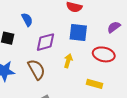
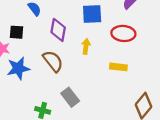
purple diamond: (45, 42) -> (58, 30), turned -55

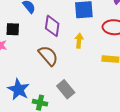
blue star: (18, 68) -> (19, 89), moved, turned -30

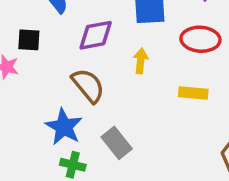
purple diamond: (52, 26) -> (96, 35), turned 70
blue star: (19, 89) -> (64, 127), moved

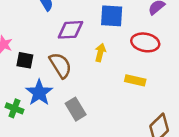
black square: (29, 40) -> (25, 60), moved
green cross: (73, 165) -> (14, 108), moved

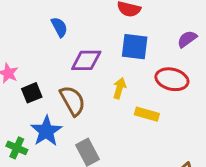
black square: (25, 60) -> (32, 93), turned -36
yellow rectangle: (135, 80) -> (147, 114), moved

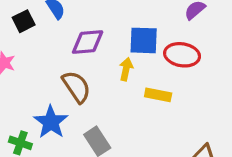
blue square: (135, 47) -> (144, 40), moved
black square: (32, 93) -> (24, 21), moved

